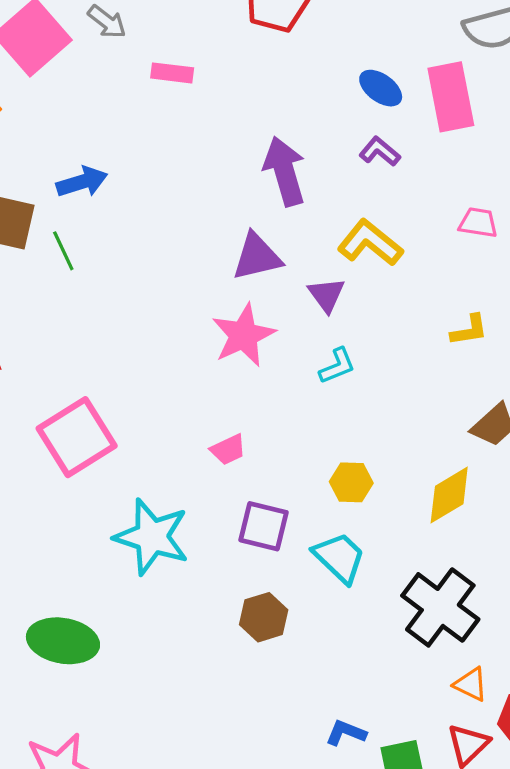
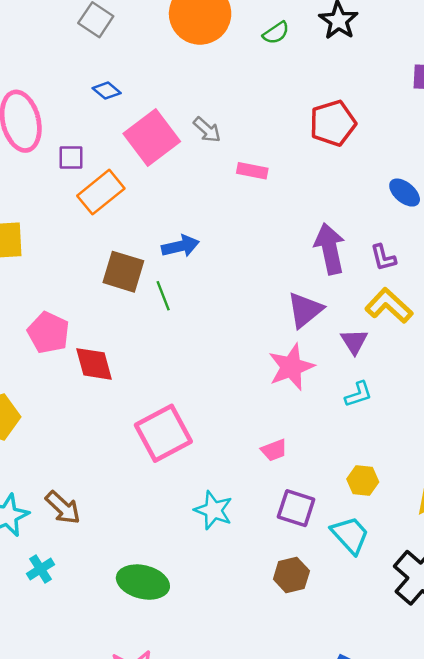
purple L-shape: (380, 151) -> (383, 258), moved, turned -148
purple triangle: (257, 257) -> (305, 310), turned -30
cyan star: (152, 537) -> (213, 510), size x0.7

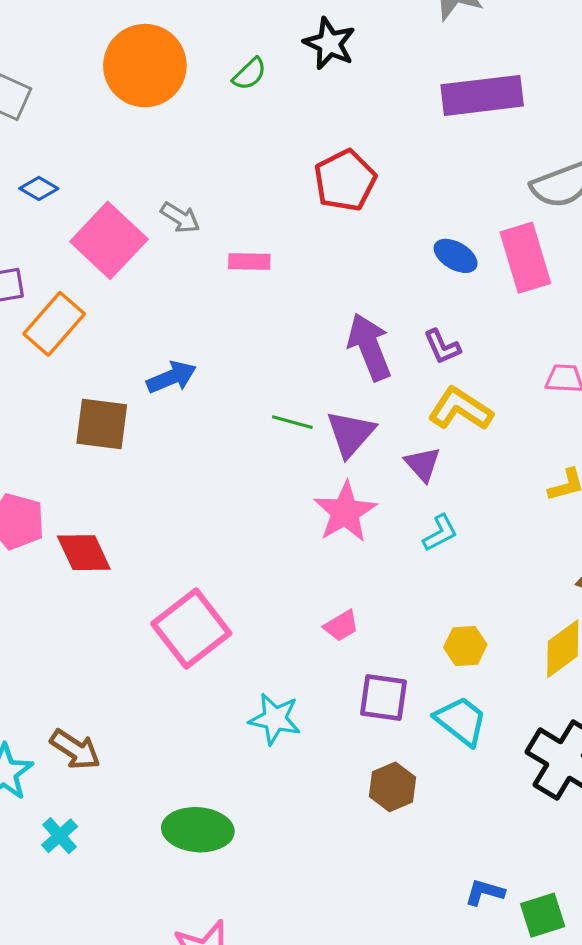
green line: (163, 296) -> (292, 422), moved, turned -44

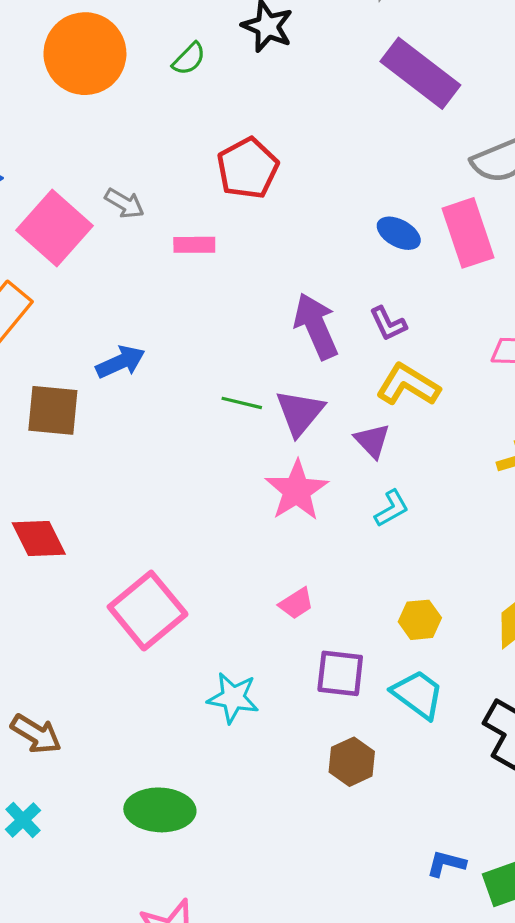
purple rectangle: (482, 95) -> (420, 73), turned 46
red pentagon: (345, 180) -> (248, 168), moved

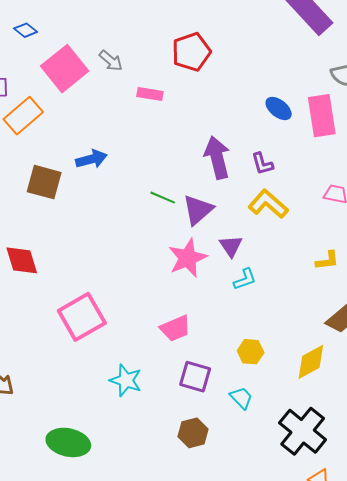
purple triangle: (372, 441) -> (231, 246), moved
pink trapezoid: (296, 603) -> (175, 328), size x1.4
cyan trapezoid: (418, 694) -> (241, 398), size x0.7

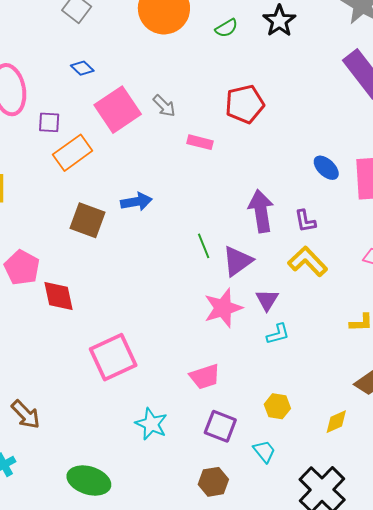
green line: (163, 198) -> (204, 246), turned 40
yellow diamond: (311, 362) -> (336, 422), size x0.7

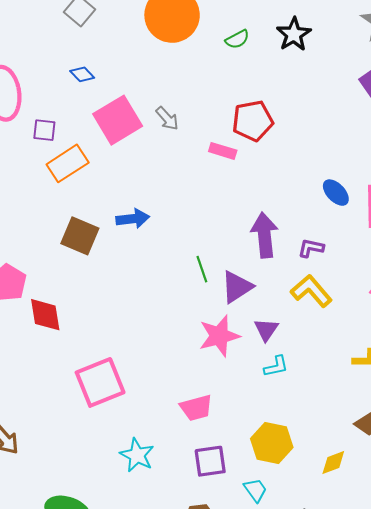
pink rectangle: (200, 142) -> (223, 151), moved
purple L-shape: (305, 221) -> (311, 248), turned 110
yellow hexagon: (277, 406) -> (272, 443), size x1.5
purple square: (220, 426) -> (210, 461), turned -32

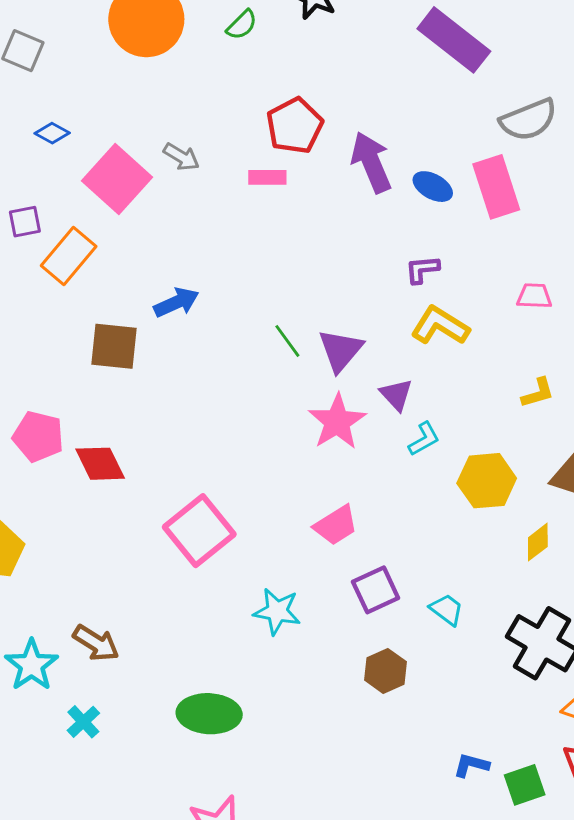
purple arrow: (264, 235) -> (371, 162), moved
yellow hexagon: (272, 443) -> (487, 481), moved

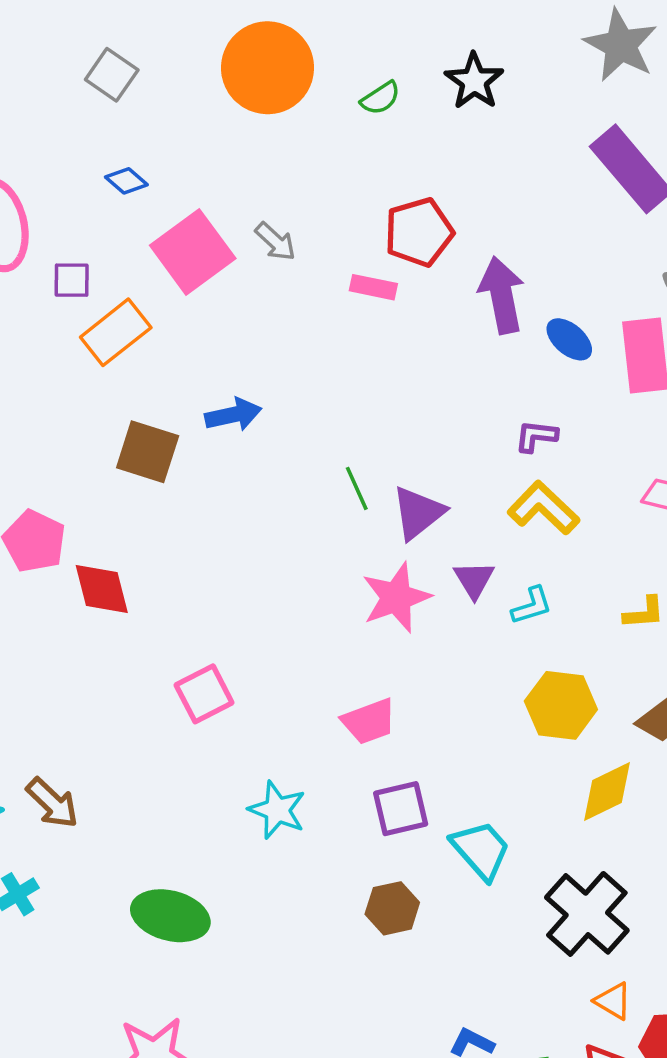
cyan L-shape: (424, 439) -> (532, 606), moved
pink square: (199, 531) -> (204, 694), size x0.7
yellow diamond: (538, 542) -> (607, 792), size x1.4
cyan trapezoid: (447, 610) -> (481, 850), size x1.5

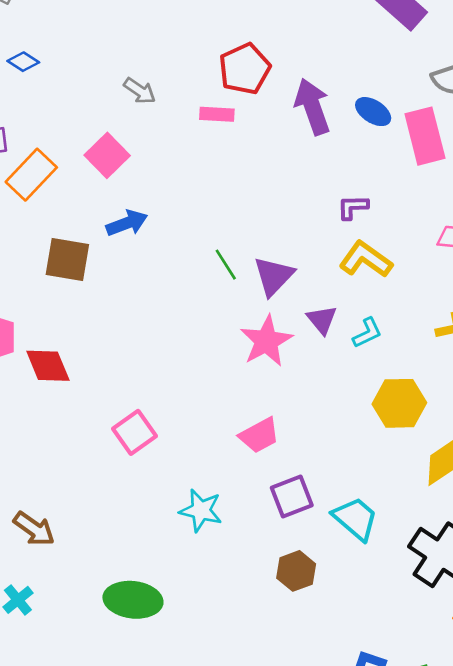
pink square: (193, 252) -> (107, 155), moved, size x0.7
blue ellipse: (569, 339) -> (373, 112), moved

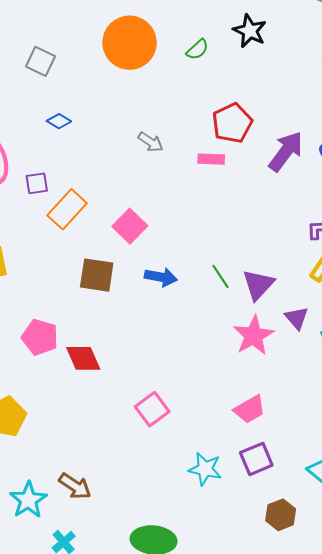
purple arrow: (312, 107) -> (286, 151), turned 57
pink square: (107, 155) -> (130, 226), moved
blue arrow: (127, 223) -> (161, 277), moved, turned 32
purple square: (292, 496) -> (256, 459), moved

